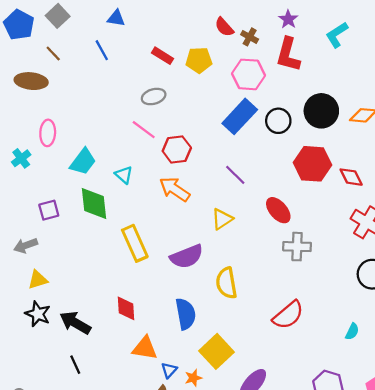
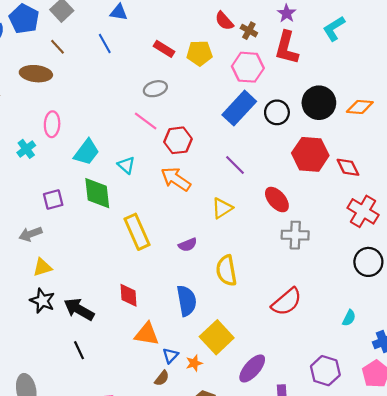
purple semicircle: (187, 257) -> (188, 245), size x0.6

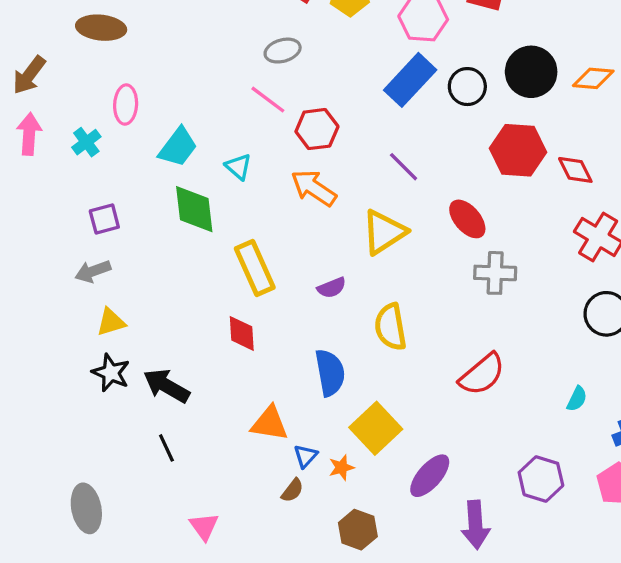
purple square: (53, 200) -> (104, 219), moved
yellow triangle: (222, 208) -> (384, 232), size x1.4
red diamond: (128, 295) -> (242, 333), moved

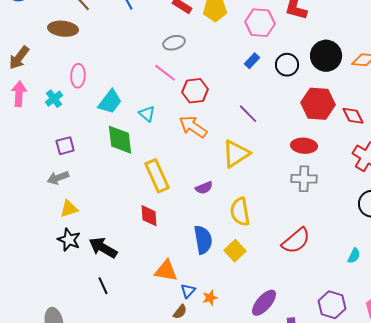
blue rectangle: (410, 80) -> (252, 61), size x0.5
red ellipse: (467, 219) -> (304, 146), moved, turned -45
yellow square: (376, 428) -> (235, 251), moved, size x0.7

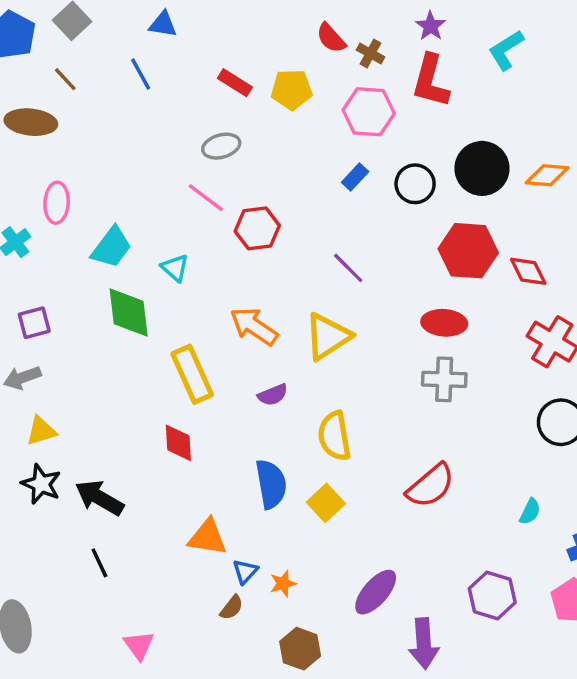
orange arrow: (193, 127) -> (254, 326), moved

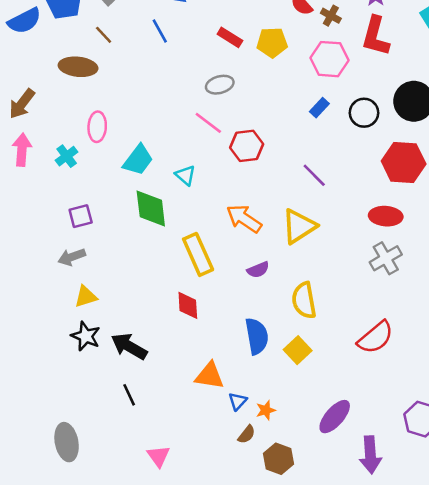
gray cross: (444, 379) -> (386, 258), turned -32
brown semicircle: (232, 608) -> (247, 434), moved

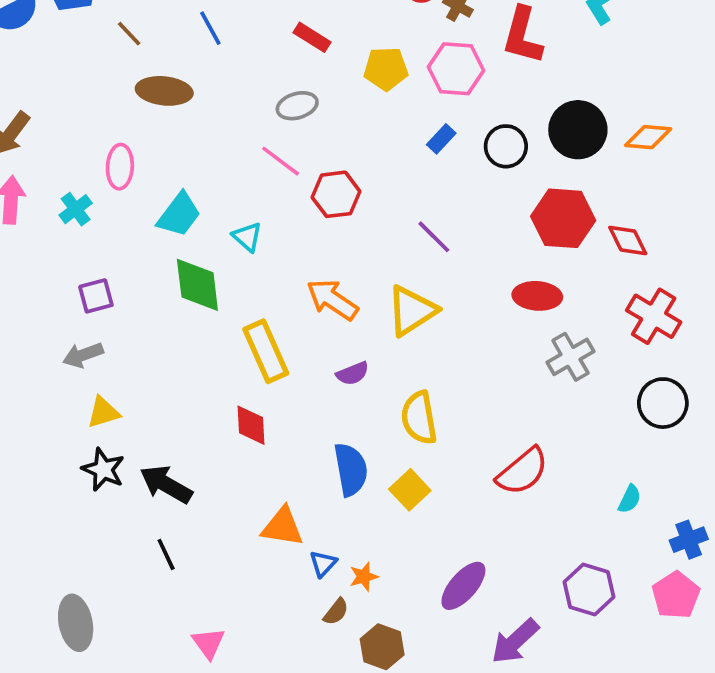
yellow pentagon: (272, 43) -> (386, 69), moved
brown ellipse: (78, 67) -> (164, 91), moved
gray cross: (386, 258) -> (571, 357), moved
purple arrow: (370, 455) -> (515, 641), turned 51

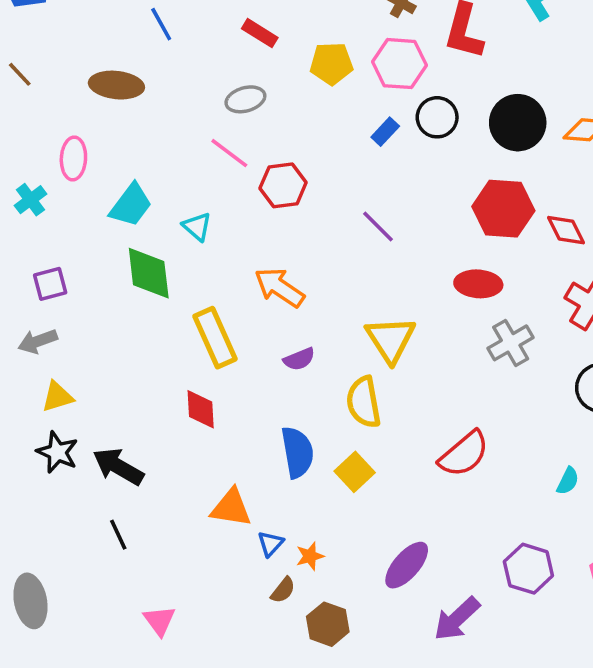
brown line: (129, 34) -> (20, 74), moved
black circle: (506, 146) -> (437, 117), moved
yellow triangle: (412, 311) -> (391, 339), moved, turned -30

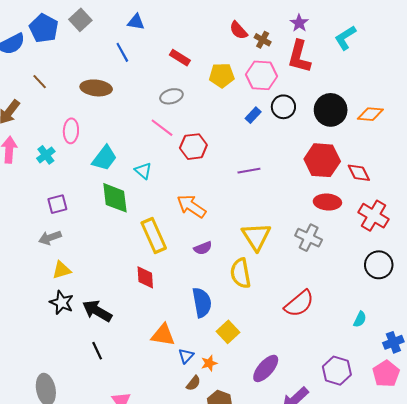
purple line: (378, 227) -> (249, 171), turned -55
red ellipse: (478, 284) -> (327, 202), moved
gray cross: (511, 343) -> (309, 238), moved, turned -35
yellow square: (355, 472) -> (228, 332), moved

